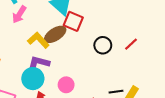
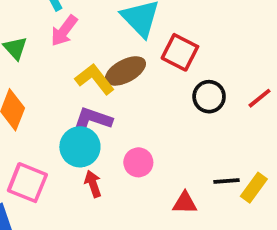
red square: (73, 21) -> (180, 52), moved

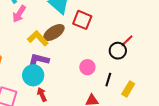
black circle: (209, 97) -> (118, 51), moved
pink circle: (138, 162) -> (87, 67), moved
black line: (226, 181) -> (108, 80), moved, turned -64

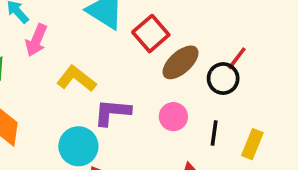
red square: (82, 20) -> (151, 34), turned 36
brown ellipse: (54, 33) -> (181, 62), moved
purple L-shape: (38, 60) -> (112, 112), moved

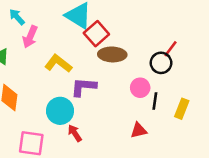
red square: (151, 34) -> (96, 34), moved
brown ellipse: (181, 62) -> (112, 54), moved, turned 44
pink circle: (173, 117) -> (140, 88), moved

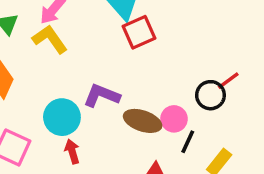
brown ellipse: (112, 54) -> (143, 121), moved
yellow L-shape: (58, 64) -> (50, 39), moved

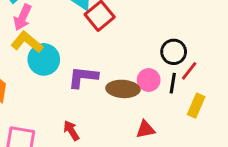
red line: (228, 81) -> (189, 71), moved
cyan circle: (62, 117) -> (44, 59), moved
black line: (188, 142) -> (173, 83), moved

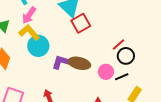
red line: (189, 71) -> (119, 44), moved
black line: (173, 83) -> (122, 77), turned 48
brown ellipse: (123, 89) -> (79, 63), moved

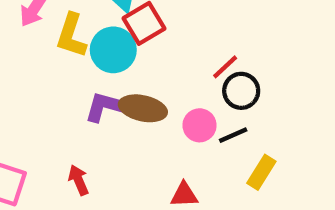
yellow L-shape: (29, 32) -> (71, 35), moved, turned -120
cyan circle: (38, 46) -> (113, 50), moved

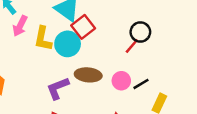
black circle: (241, 91) -> (140, 32), moved
purple L-shape: (107, 107) -> (58, 88), moved, turned -30

